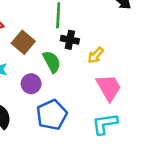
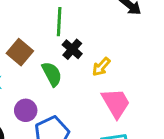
black cross: (70, 40) -> (72, 49), turned 30
purple circle: (31, 84) -> (26, 110), moved

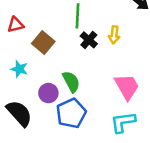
yellow arrow: (101, 67) -> (114, 35), moved, turned -36
green semicircle: (52, 74) -> (71, 82), moved

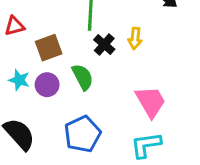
brown square: (43, 42) -> (49, 48), turned 30
green semicircle: (71, 82) -> (83, 77), moved
purple circle: (48, 93) -> (47, 85), moved

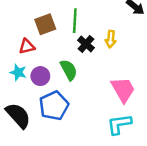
red triangle: (15, 26) -> (27, 46), moved
brown square: (49, 48) -> (45, 24), moved
blue pentagon: (83, 134) -> (54, 106), moved

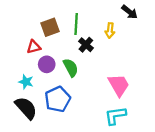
yellow arrow: (111, 39) -> (110, 31), moved
cyan star: (18, 72) -> (26, 82), moved
purple circle: (40, 76) -> (47, 64), moved

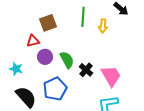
green line: (76, 24) -> (83, 17), moved
black cross: (86, 45) -> (86, 70), moved
cyan star: (26, 82) -> (16, 69), moved

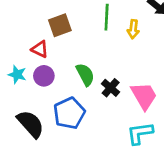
red triangle: (33, 41) -> (40, 49), turned 40
purple circle: (45, 57) -> (44, 76), moved
cyan star: (16, 69) -> (17, 75), moved

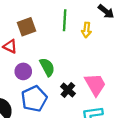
purple circle: (44, 76) -> (23, 71), moved
black cross: (111, 88) -> (68, 90), moved

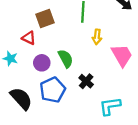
yellow arrow: (86, 30) -> (97, 37), moved
pink trapezoid: (95, 85) -> (122, 55), moved

